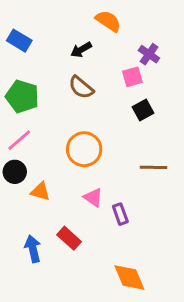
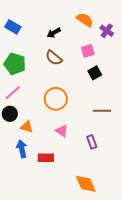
orange semicircle: (108, 21) -> (85, 20), moved
purple cross: (149, 54) -> (107, 31), moved
purple rectangle: (120, 214) -> (92, 142), moved
red rectangle: (69, 238) -> (46, 158), turned -42
blue arrow: (33, 249) -> (22, 149), moved

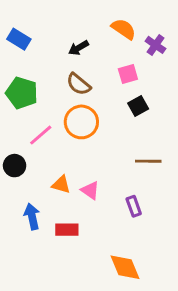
pink line: (13, 93) -> (41, 135), moved
orange circle: (56, 99) -> (81, 122), moved
orange triangle: (27, 127) -> (61, 184), moved

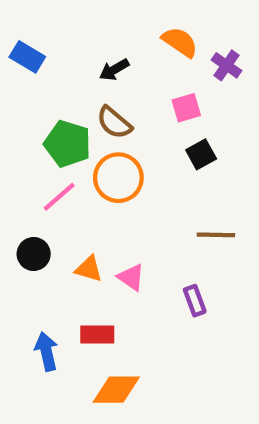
green pentagon: (22, 93) -> (68, 144), moved
black circle: (15, 166) -> (34, 254), moved
blue arrow: (32, 216) -> (46, 351), moved
orange diamond: (125, 267) -> (116, 390), moved, turned -68

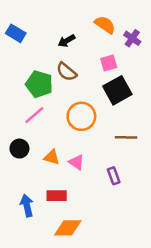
black square: (201, 154) -> (117, 90), size x1.6
orange circle: (118, 178) -> (81, 116), moved

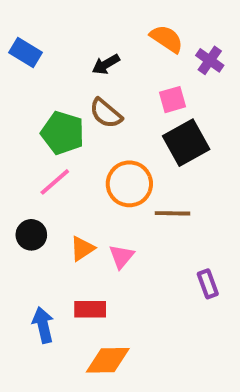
brown line: (126, 137) -> (172, 213), moved
orange triangle: (52, 157) -> (82, 249), turned -49
pink triangle: (76, 162) -> (122, 256), turned 35
purple rectangle: (114, 176) -> (208, 284), moved

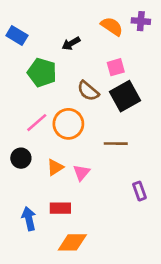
purple cross: (210, 60) -> (141, 21), moved, turned -30
brown semicircle: (106, 113) -> (88, 91), moved
green pentagon: (63, 133) -> (42, 72), moved
orange circle: (129, 184) -> (68, 124), moved

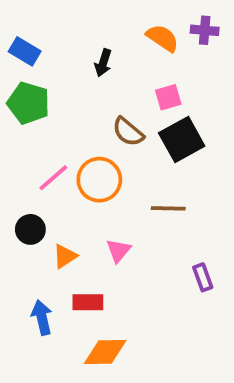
black arrow: (71, 43) -> (103, 63), turned -42
green pentagon: (42, 72) -> (28, 103), moved
orange triangle: (55, 167) -> (65, 256), moved

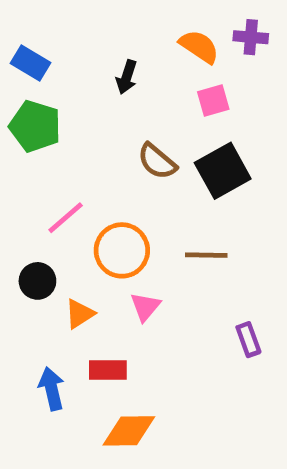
pink square: (168, 97) -> (213, 100), moved
orange circle: (99, 180) -> (122, 250), moved

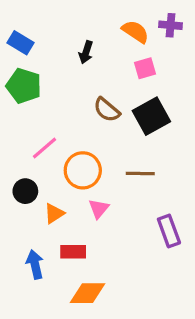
purple rectangle: (248, 340) -> (169, 231), size x1.4

